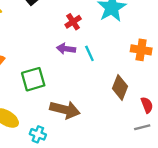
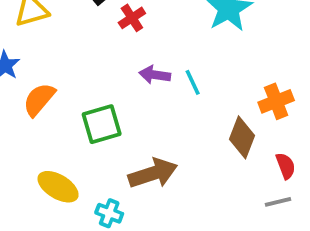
red cross: (73, 22) -> (132, 18), moved
orange cross: (141, 50) -> (276, 101), moved, turned -30
brown arrow: (65, 110) -> (153, 173), turned -32

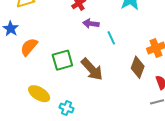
purple arrow: (155, 75) -> (91, 24), moved
brown arrow: (153, 173) -> (92, 69), moved, turned 65

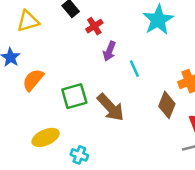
purple arrow: (91, 24) -> (109, 51), turned -77
yellow ellipse: (39, 94) -> (46, 137), turned -55

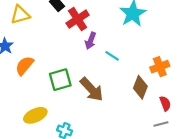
red cross: (94, 26) -> (78, 19), size x1.5
cyan line: (134, 69) -> (112, 56), turned -32

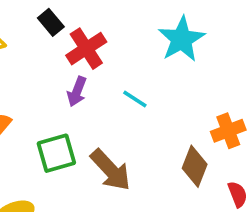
purple arrow: (91, 41) -> (77, 92), moved
cyan line: (112, 56) -> (135, 99), moved

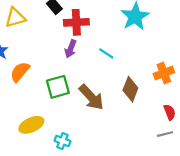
red cross: (86, 49) -> (76, 22), turned 30
brown diamond: (195, 166) -> (130, 89), moved

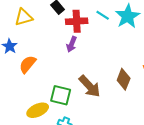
cyan line: (106, 53) -> (103, 15), moved
green square: (58, 87) -> (61, 95), moved, turned 30

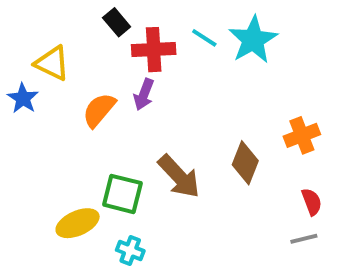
yellow triangle: (24, 17) -> (52, 63), moved, turned 42
orange semicircle: (28, 64) -> (99, 110), moved

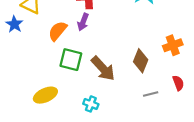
green square: (122, 194) -> (71, 60), moved
gray line: (304, 239) -> (151, 94), moved
cyan cross: (130, 250) -> (91, 104), moved

